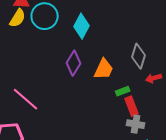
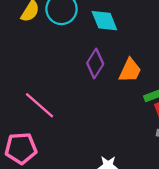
cyan diamond: (82, 26) -> (104, 21), turned -50

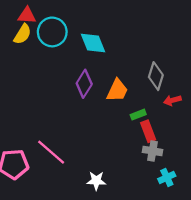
pink line: (39, 105) -> (51, 152), moved

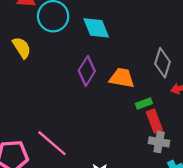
yellow semicircle: (22, 34) -> (22, 48), moved, turned -65
orange trapezoid: (117, 90) -> (122, 78), turned -105

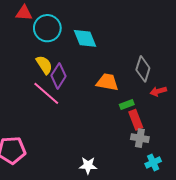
yellow semicircle: (22, 48) -> (44, 65), moved
purple diamond: (87, 71) -> (59, 76), moved
pink line: (52, 143) -> (46, 93), moved

